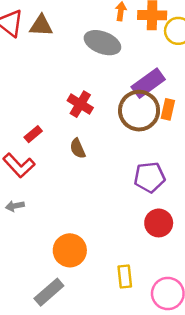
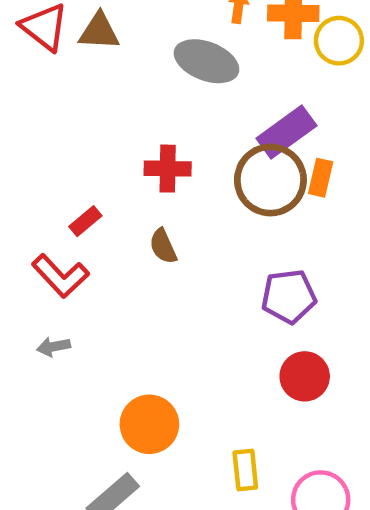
red cross: (80, 104) -> (168, 169), turned -30

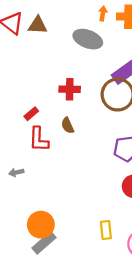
red L-shape: (60, 276) -> (39, 139), moved, turned 45
orange circle: (149, 424) -> (41, 225), moved

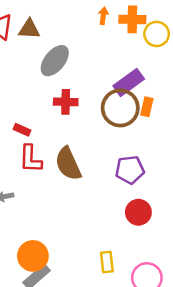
gray ellipse: (88, 39) -> (55, 61), moved, turned -72
red rectangle: (31, 114) -> (22, 130), turned 64
brown semicircle: (68, 125) -> (68, 164), moved, size x1.8

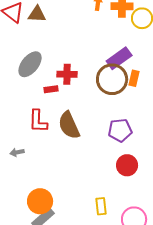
gray ellipse: (55, 61) -> (30, 64), moved
red rectangle: (22, 130) -> (51, 89), moved, turned -32

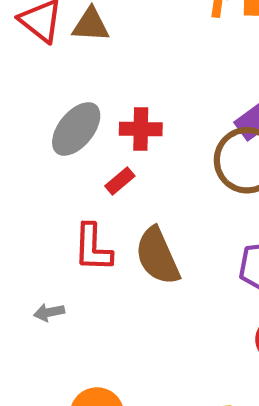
red cross: (67, 74) -> (141, 129), moved
red rectangle: (51, 89) -> (120, 181), turned -32

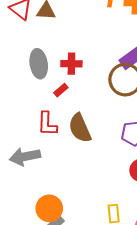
gray ellipse: (76, 129) -> (39, 64), turned -48
gray arrow: (49, 312) -> (25, 157), size x2.0

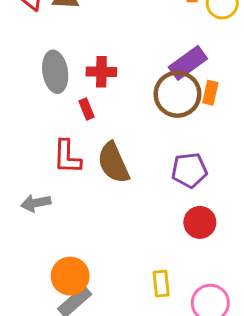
red rectangle: (61, 90) -> (87, 109), turned -72
gray arrow: (25, 157) -> (36, 203), size x0.7

